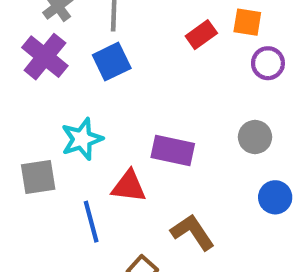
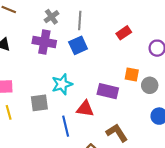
orange square: (247, 22) -> (132, 75), moved
purple cross: (45, 57) -> (44, 42), turned -30

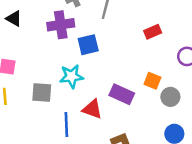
purple cross: (44, 42) -> (61, 25), turned -30
blue square: (78, 45) -> (88, 45), moved

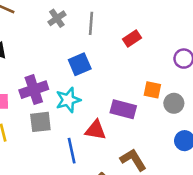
purple cross: (61, 25) -> (34, 90), moved
red rectangle: (153, 32) -> (132, 39), moved

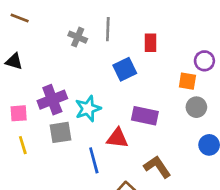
gray cross: (57, 18) -> (78, 37), moved, turned -30
red rectangle: (132, 39) -> (151, 43), turned -54
blue square: (80, 64) -> (125, 69), moved
orange square: (152, 90) -> (187, 81), moved

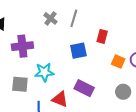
orange square: (187, 81) -> (118, 61), moved
purple cross: (52, 100) -> (22, 46), moved

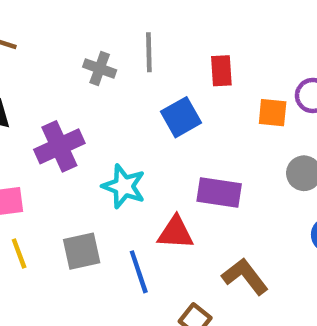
cyan star: (44, 72) -> (124, 186), turned -30
gray square: (20, 84) -> (82, 251), moved

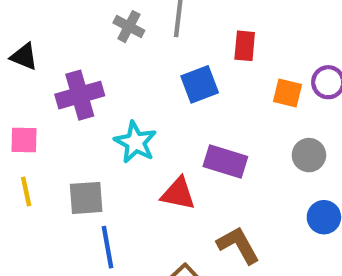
blue line: (139, 272) -> (108, 247), moved

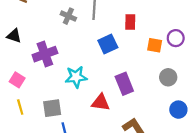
pink square: (24, 140) -> (17, 80), turned 35
cyan star: (135, 142) -> (76, 77), turned -30
purple rectangle: (225, 162) -> (124, 84), turned 55

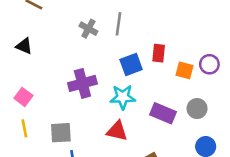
red rectangle: (130, 22) -> (159, 53), moved
purple cross: (45, 54) -> (82, 83), moved
cyan star: (76, 77) -> (123, 97), moved
purple rectangle: (124, 84) -> (163, 113), moved, turned -50

